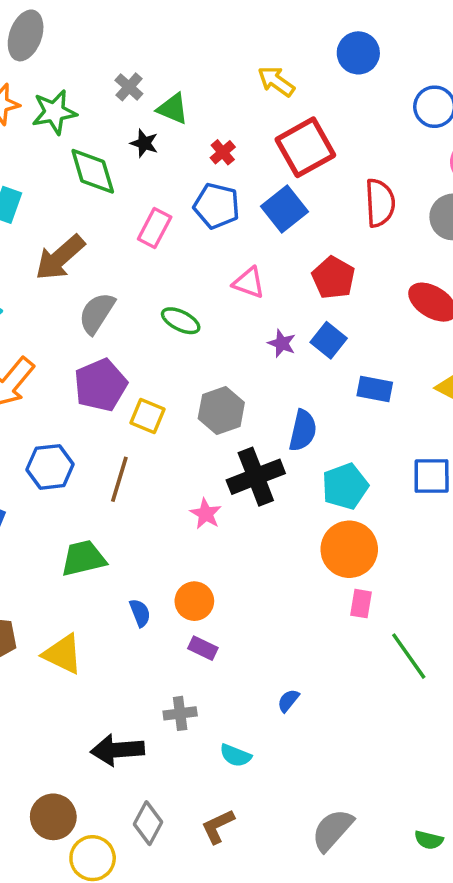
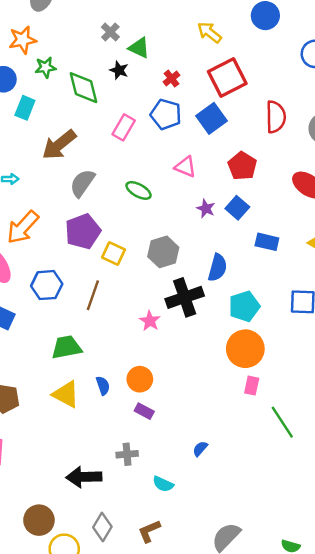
green star: (54, 112) -> (46, 67), moved, size x0.7
yellow triangle: (63, 654) -> (66, 394), moved

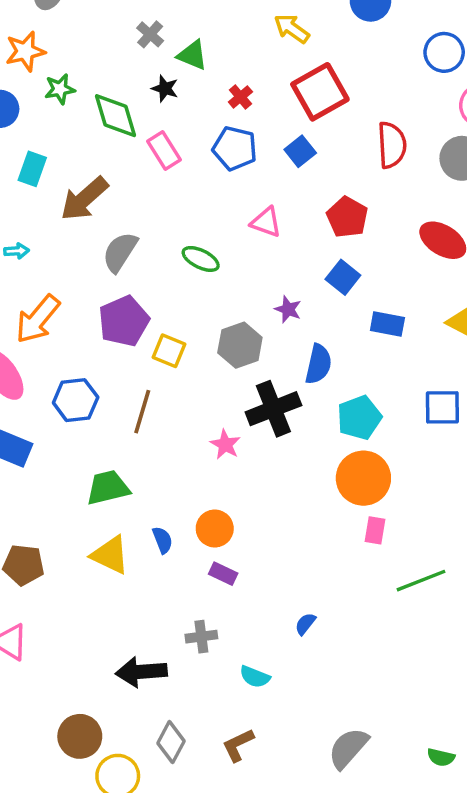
cyan rectangle: (25, 108) -> (32, 169), moved
blue square: (211, 118) -> (300, 151), size x0.7
pink rectangle: (124, 127) -> (164, 150), moved, turned -60
purple star: (206, 209) -> (288, 309), moved
green line: (282, 422) -> (421, 581), turned -76

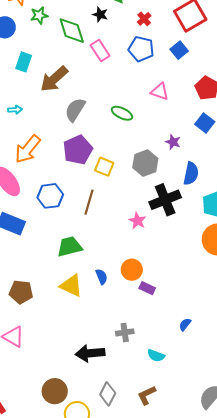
purple rectangle: (223, 574) -> (147, 288), moved

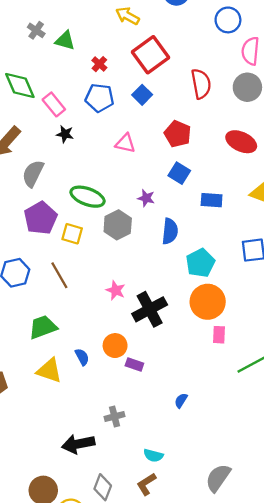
black star: (100, 14) -> (65, 134), moved
green ellipse: (122, 113) -> (87, 197), moved, size x1.4
black cross: (165, 200) -> (150, 309), moved
brown line: (89, 202) -> (59, 275), turned -40
cyan semicircle: (156, 355) -> (153, 455), moved

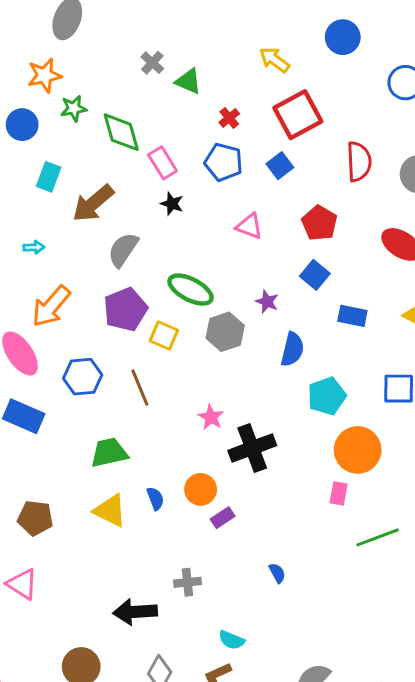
orange circle: (208, 302) -> (358, 450), moved
purple rectangle: (134, 364) -> (223, 518), turned -60
blue semicircle: (181, 401) -> (277, 573), turned 112

